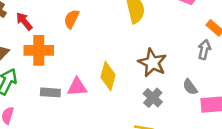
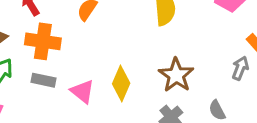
pink triangle: (77, 87) -> (82, 92), turned 35
gray rectangle: (50, 92) -> (43, 80), moved

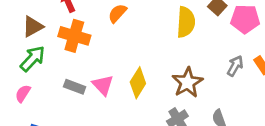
gray arrow: (240, 68) -> (235, 66), moved
gray rectangle: (43, 80) -> (75, 87), moved

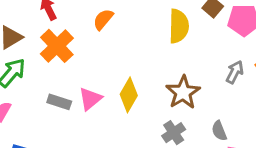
orange cross: (74, 36) -> (57, 46), turned 32
pink triangle: (103, 85) -> (90, 99), turned 35

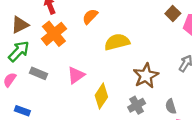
yellow semicircle: (179, 26) -> (117, 42), moved, turned -110
yellow diamond: (129, 95) -> (101, 96), moved
gray rectangle: (59, 102) -> (38, 73), moved

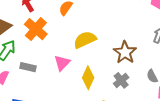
yellow semicircle: (117, 42) -> (85, 40), moved

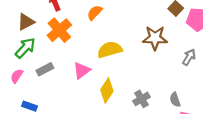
brown star: (125, 52) -> (155, 38), moved, turned 30
gray rectangle: (28, 67) -> (45, 69), turned -49

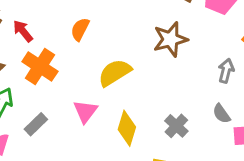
gray arrow: (189, 57) -> (226, 71), moved

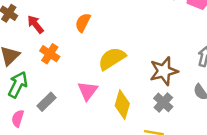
brown star: (170, 39) -> (164, 71), moved
orange cross: (40, 66) -> (50, 54), size x0.7

